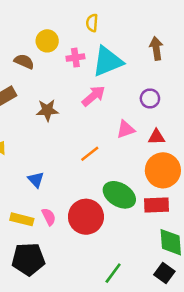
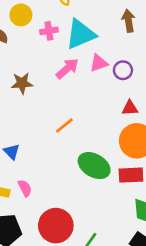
pink triangle: (126, 129) -> (99, 63), moved
red circle: (86, 217) -> (56, 226), moved

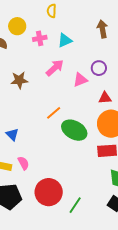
cyan triangle: (81, 34) -> (65, 40), size x0.6
pink triangle: (99, 63) -> (80, 80), moved
green ellipse: (94, 166) -> (74, 130), moved

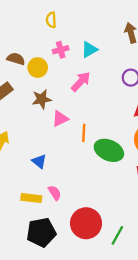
yellow semicircle: (52, 11) -> (51, 20), moved
yellow circle: (17, 26) -> (38, 68), moved
pink triangle: (80, 80) -> (60, 119), moved
orange line: (54, 113) -> (84, 133), turned -42

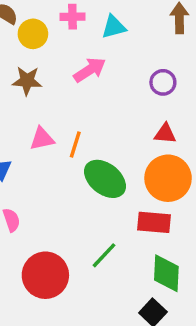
pink triangle: (60, 119) -> (42, 139), moved
green line: (117, 235) -> (104, 255), moved

